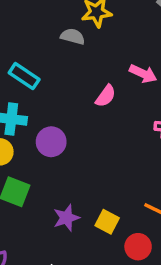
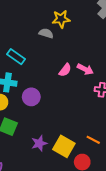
pink arrow: (143, 74) -> (85, 69), moved
yellow square: (107, 222) -> (64, 146), size x1.5

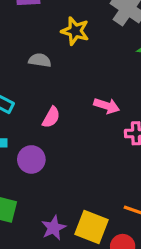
yellow star: (61, 19) -> (75, 31), moved, turned 30
pink semicircle: (65, 70) -> (51, 117), moved

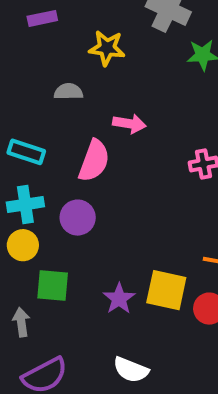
pink arrow: (107, 106) -> (129, 124), moved
pink semicircle: (51, 117) -> (94, 161), size x1.5

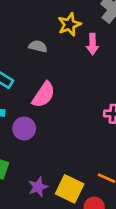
yellow star: (107, 48) -> (69, 24), turned 30
pink arrow: (129, 124) -> (93, 44), moved, turned 66

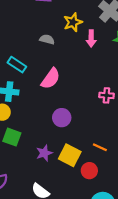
purple circle: (24, 128) -> (62, 118), moved

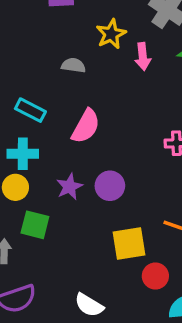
purple star: (44, 153) -> (69, 187), moved
yellow square: (70, 155) -> (129, 243), turned -30
red circle: (89, 171) -> (155, 276), moved

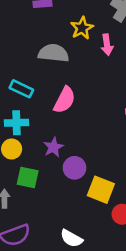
gray semicircle: (73, 65) -> (54, 53), size x1.6
purple circle: (110, 186) -> (75, 168), moved
yellow square: (129, 243) -> (101, 190), turned 32

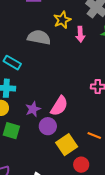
pink semicircle: (65, 100) -> (59, 106), moved
yellow square: (101, 190) -> (67, 145), turned 30

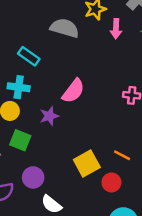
pink semicircle: (59, 106) -> (73, 91), moved
purple circle: (48, 126) -> (33, 177), moved
red circle: (81, 165) -> (111, 182), moved

